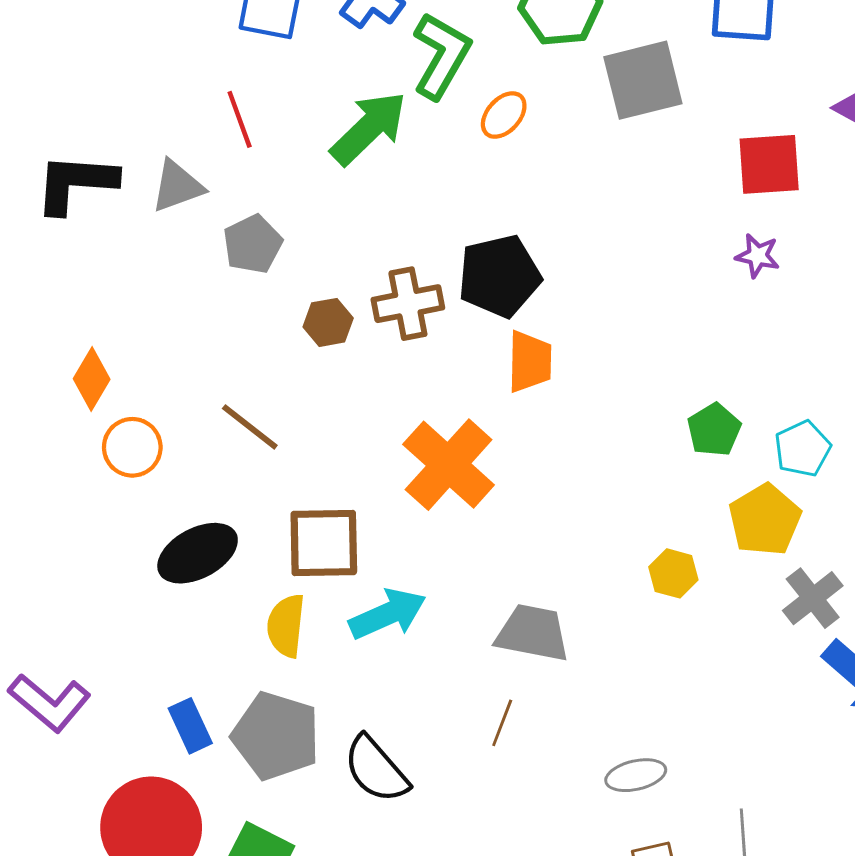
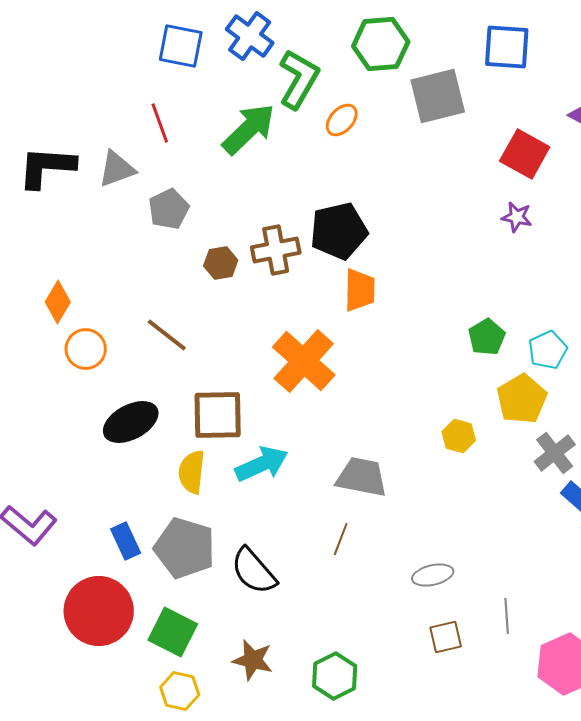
red square: (769, 164) -> (525, 154), turned 33

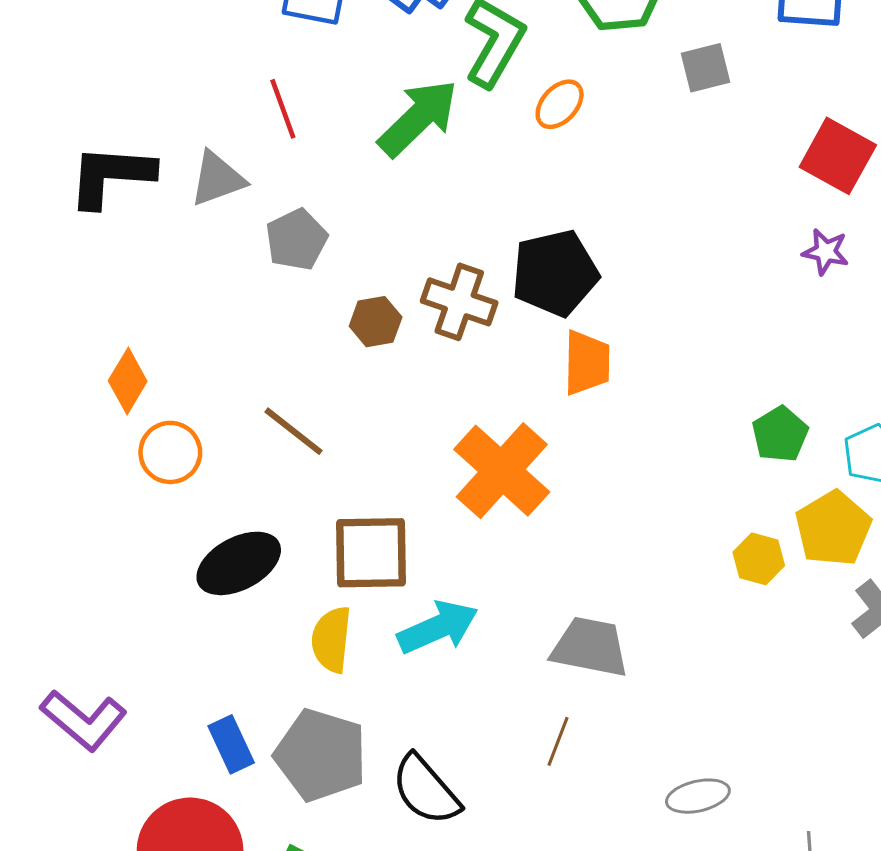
gray square: (438, 96) -> (706, 68), size x0.6
brown cross: (276, 250) -> (459, 302), turned 30
yellow hexagon: (459, 436) -> (759, 559), moved

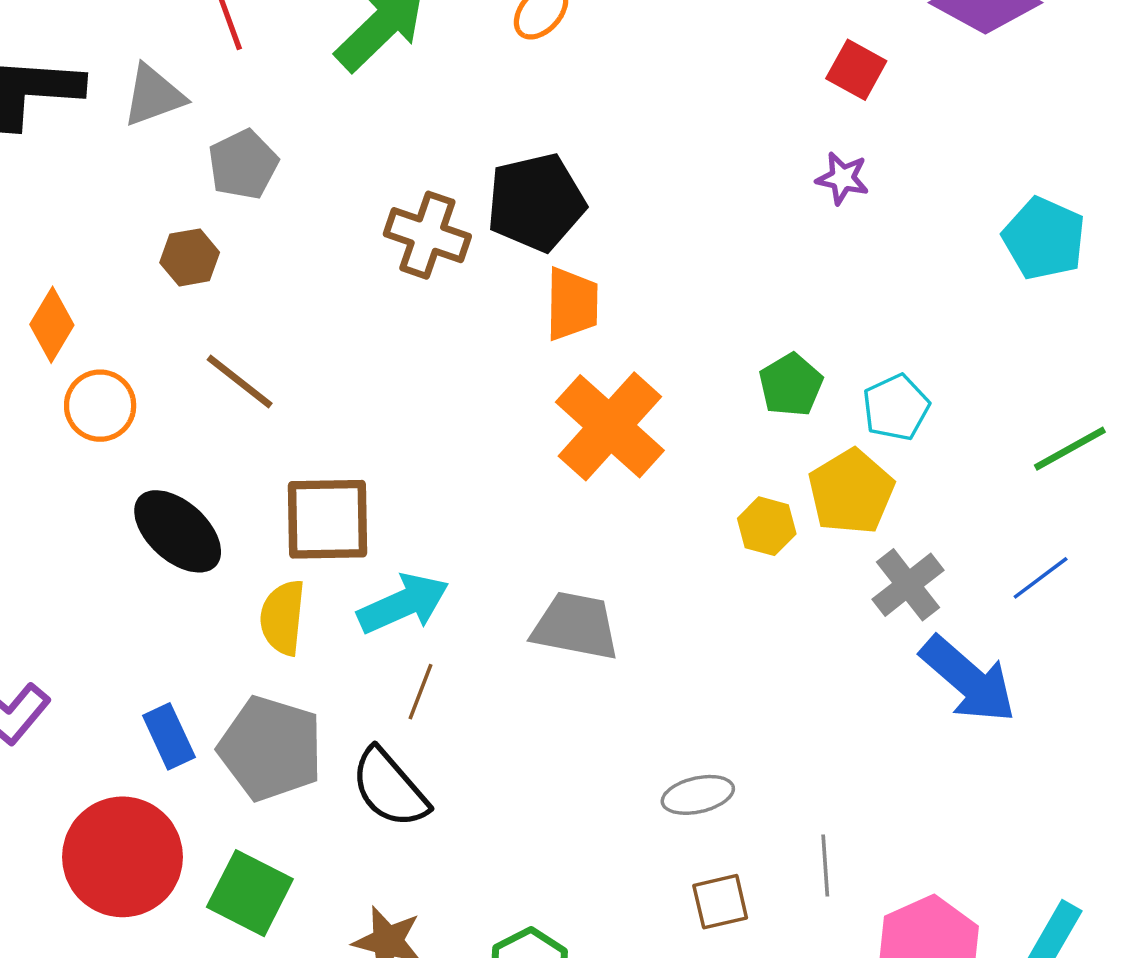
red square: (838, 156) -> (856, 70), size x0.7
brown hexagon: (376, 322) -> (190, 257), moved
orange cross: (502, 471) -> (610, 426), moved
black ellipse: (239, 563) -> (178, 531), turned 70
brown line: (558, 741) -> (420, 692), moved

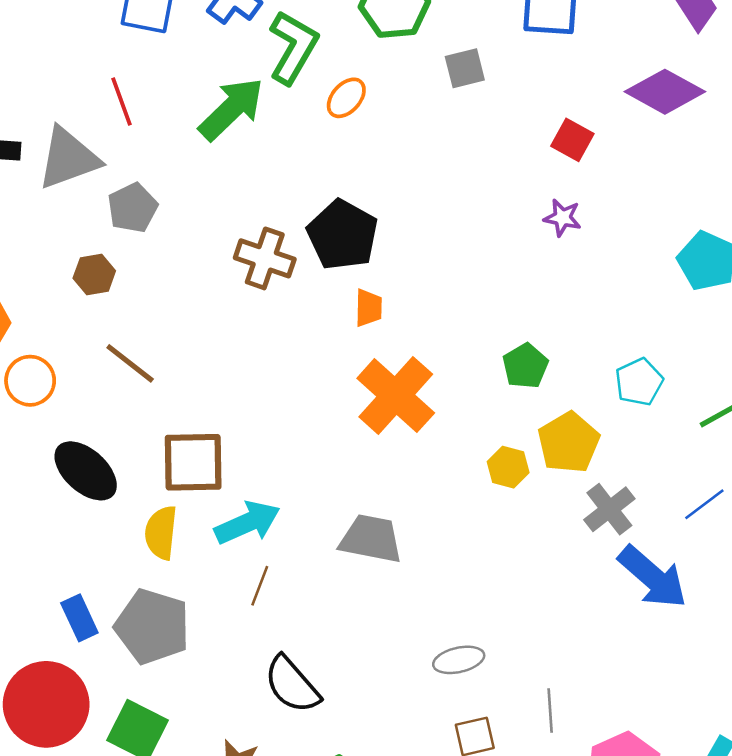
gray triangle: (153, 96) -> (68, 158), size x1.4
black pentagon: (536, 202) -> (343, 235), turned -30
orange trapezoid: (572, 304) -> (369, 308), size x0.7
cyan pentagon: (896, 407) -> (639, 382), moved
black semicircle: (389, 788) -> (292, 685), moved

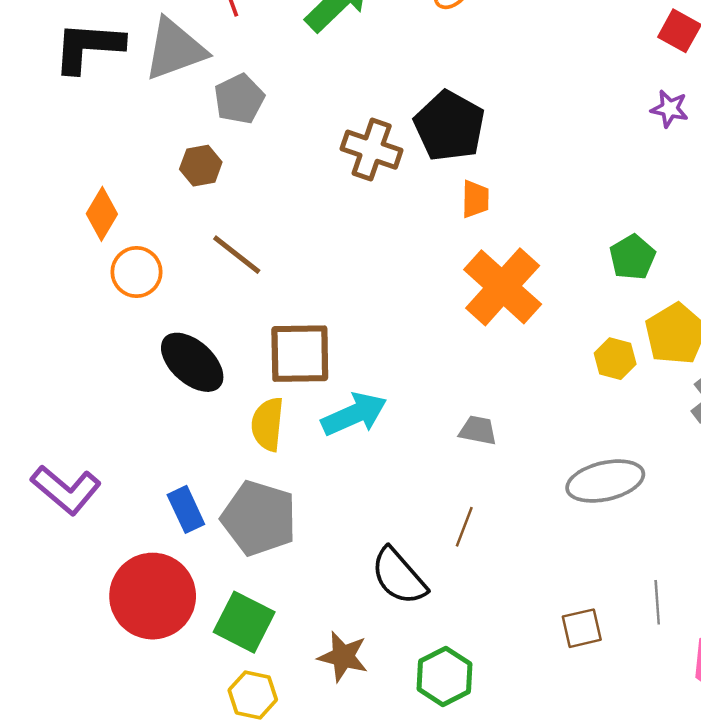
gray trapezoid: (371, 539) -> (478, 430), size x0.6
brown line: (260, 586) -> (464, 527), moved
gray ellipse: (459, 660) -> (605, 481), moved, size x1.5

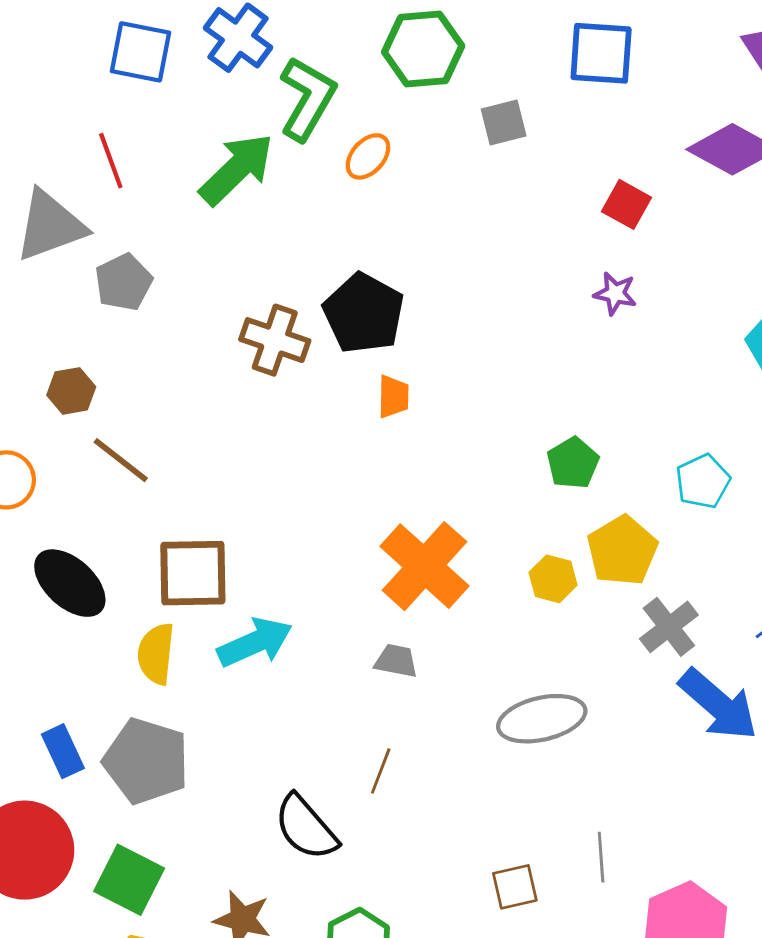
brown hexagon: (201, 166) -> (71, 391), moved
orange cross: (503, 287) -> (424, 566), moved

